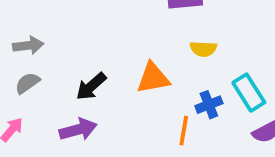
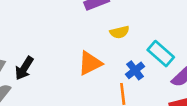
black arrow: (91, 86) -> (24, 68), moved

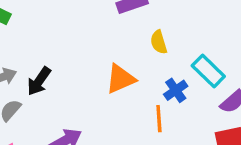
yellow semicircle: (120, 32) -> (159, 42), turned 84

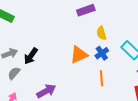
blue cross: (176, 90) -> (102, 53), moved

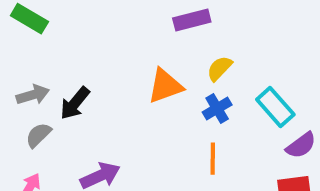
yellow semicircle: (101, 33) -> (219, 68), turned 56
orange triangle: (79, 55) -> (165, 86), moved

